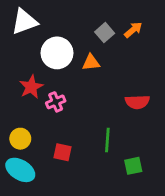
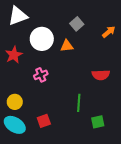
orange arrow: (133, 30) -> (109, 32), moved
red star: (31, 87) -> (14, 55), moved
red square: (62, 152) -> (44, 121), moved, turned -32

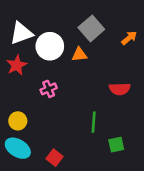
white triangle: (18, 16) -> (21, 33), moved
gray square: (77, 24) -> (91, 28), size x1.5
red square: (44, 121) -> (55, 158), moved, turned -32

